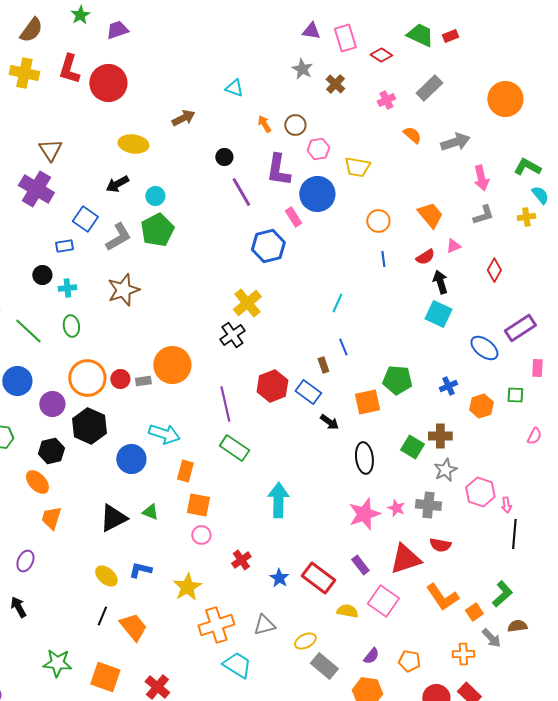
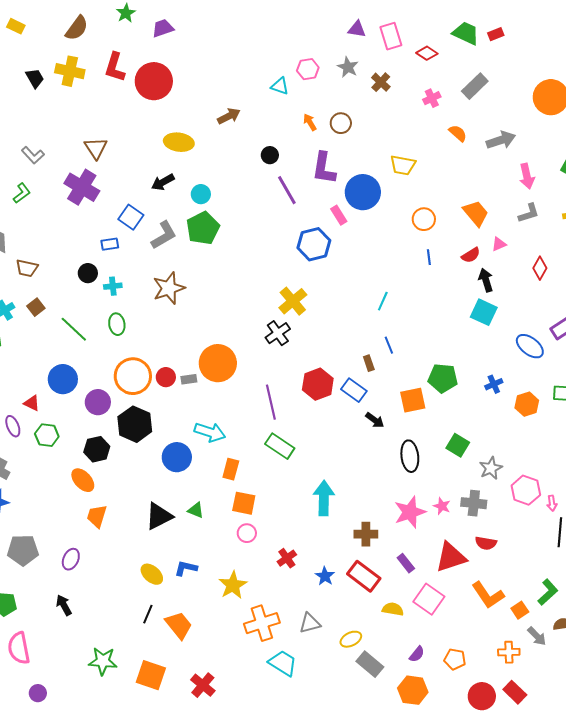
pink hexagon: (318, 149) -> (308, 69), moved
brown cross: (440, 436) -> (366, 534), moved

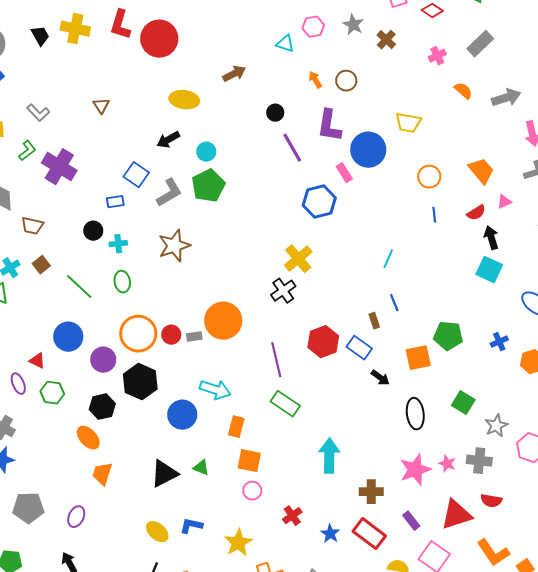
brown triangle: (96, 148) -> (101, 106), size x0.7
purple cross: (82, 187) -> (59, 167), moved

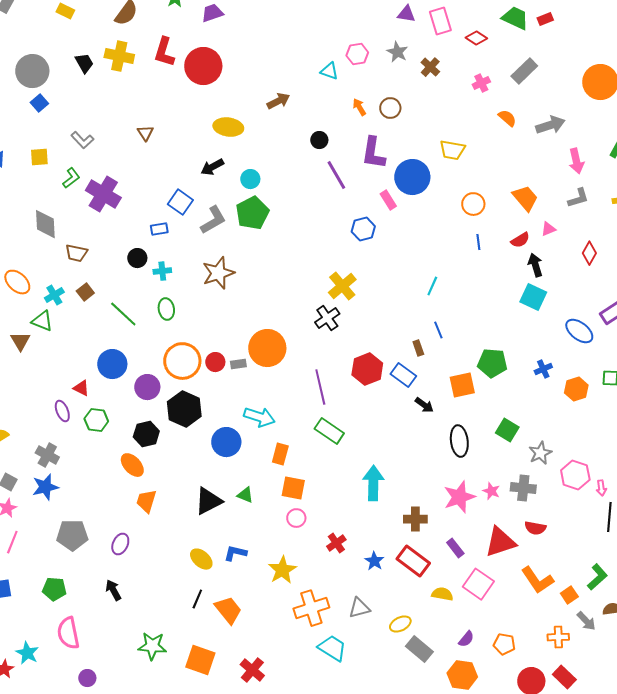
blue hexagon: (319, 202) -> (363, 229), size x0.7

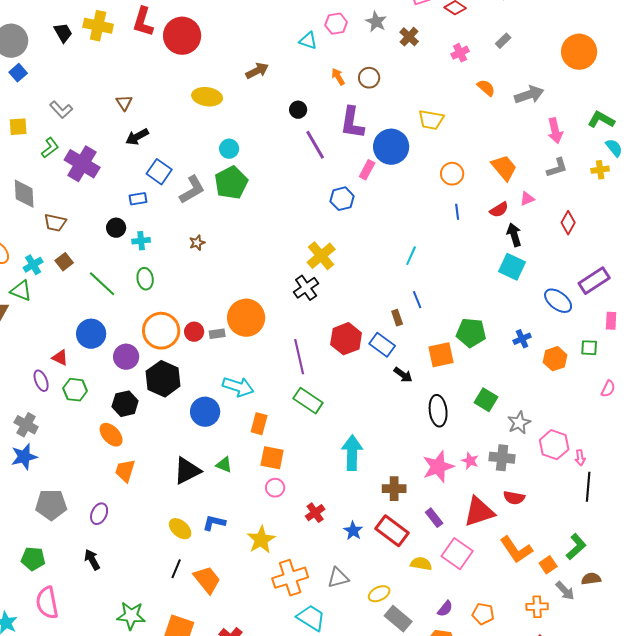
gray rectangle: (524, 71) -> (503, 41), size x0.6
black arrow: (212, 167) -> (137, 137), moved
pink rectangle: (388, 200) -> (367, 170), turned 60
brown star: (218, 273) -> (197, 243), size x0.5

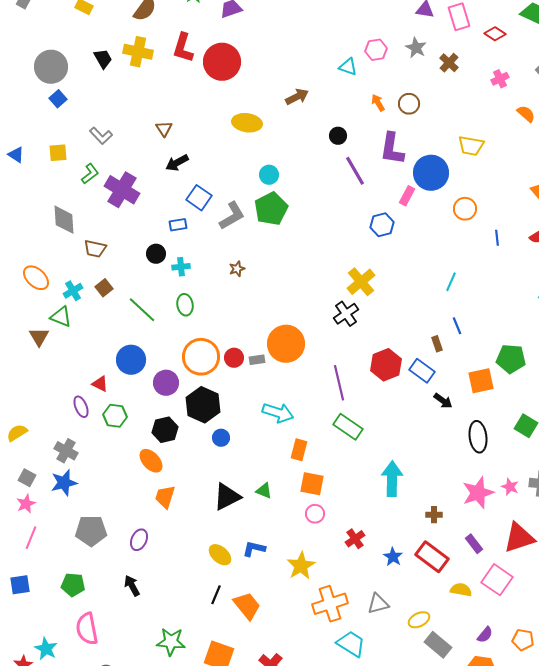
orange circle: (452, 174) -> (465, 209), moved
blue circle: (205, 412) -> (221, 438), moved, size x0.6
brown cross: (394, 489) -> (434, 515), size x0.7

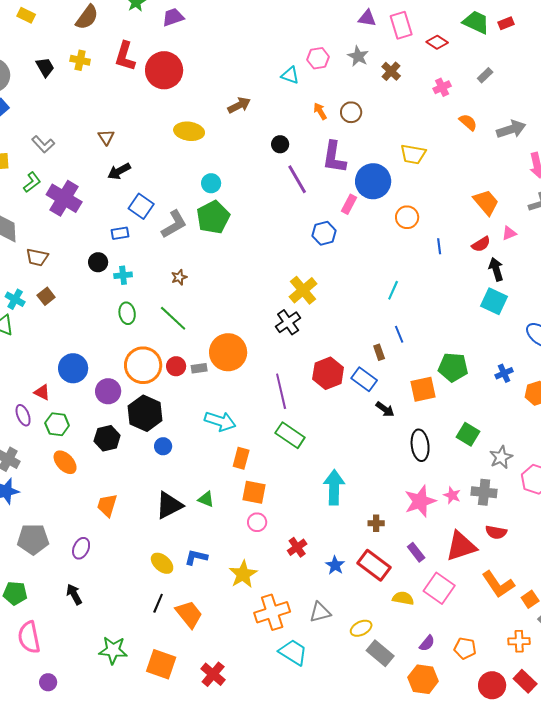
yellow cross: (138, 52) -> (80, 60), size x0.7
cyan cross: (73, 291) -> (15, 299), turned -30
green line: (142, 310) -> (173, 318), moved
orange ellipse: (151, 461) -> (65, 462), moved

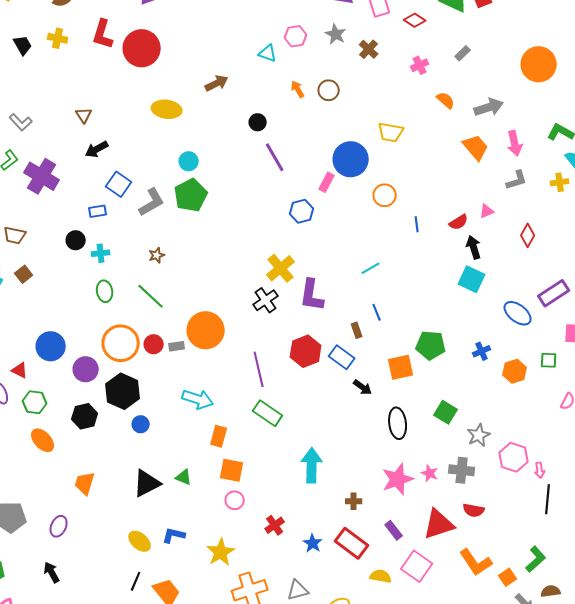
purple L-shape: (334, 157) -> (312, 295), moved
orange trapezoid: (486, 202) -> (476, 147), moved
cyan line: (393, 290) -> (371, 268), turned 36

